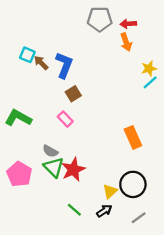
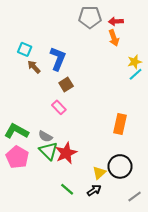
brown arrow: (41, 63) -> (34, 67), moved
green L-shape: (18, 118) -> (16, 131), moved
orange rectangle: (133, 137) -> (120, 124), turned 36
gray line: (139, 218) -> (135, 197), moved

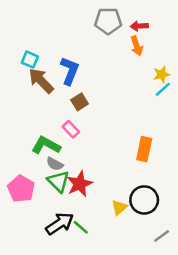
brown arrow: (34, 67) -> (41, 81), size x1.6
green L-shape: (16, 131) -> (46, 145), moved
black arrow: (94, 190) -> (60, 224), moved, size x1.6

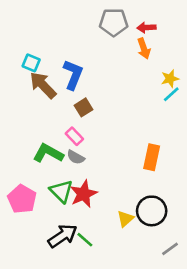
gray semicircle: (55, 164) -> (76, 157), moved

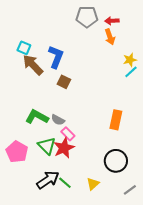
brown square: (84, 107) -> (64, 82), turned -32
pink rectangle: (74, 136) -> (68, 134), moved
yellow triangle: (125, 219) -> (93, 184), moved

